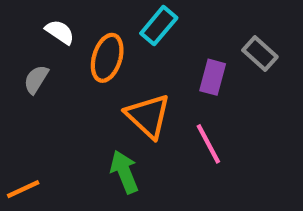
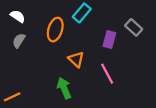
white semicircle: (60, 32) -> (18, 16), moved
orange triangle: (148, 116) -> (76, 59), size x0.7

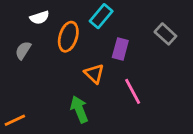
white semicircle: (18, 16) -> (40, 18), moved, turned 128
purple rectangle: (109, 39) -> (120, 49), moved

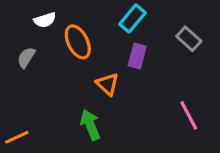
cyan rectangle: (101, 16) -> (132, 18), moved
orange ellipse: (68, 37) -> (78, 42), turned -44
pink line: (133, 91) -> (189, 115), moved

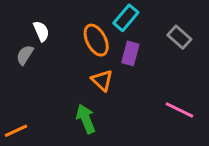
white semicircle: (45, 20) -> (41, 31), moved, turned -96
orange ellipse: (78, 42) -> (96, 40), moved
pink line: (189, 115) -> (179, 110), turned -36

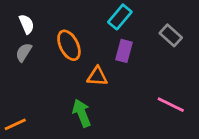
white semicircle: (41, 31) -> (27, 24), moved
orange ellipse: (96, 40) -> (69, 45), moved
orange triangle: (102, 80) -> (97, 76), turned -40

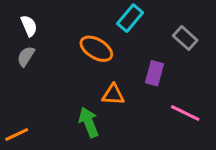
orange ellipse: (69, 45) -> (96, 49), moved, turned -32
purple rectangle: (124, 51) -> (155, 73), moved
orange triangle: (97, 76) -> (113, 95), moved

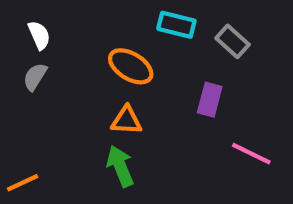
cyan rectangle: (130, 18) -> (176, 25), turned 64
gray rectangle: (185, 38) -> (233, 41), moved
orange triangle: (113, 95) -> (127, 120), moved

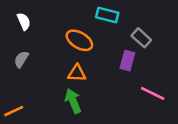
gray rectangle: (233, 41) -> (141, 38), moved
gray semicircle: (35, 77) -> (21, 59), moved

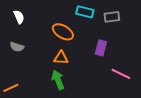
gray rectangle: (141, 38) -> (112, 17), moved, turned -49
gray semicircle: (21, 59) -> (17, 47), turned -104

